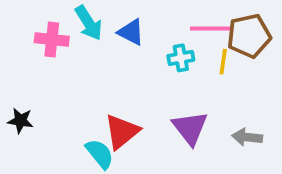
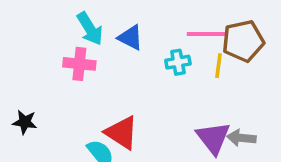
pink cross: (52, 39) -> (79, 64), moved
purple triangle: (190, 128) -> (213, 138), moved
red triangle: (122, 132) -> (122, 133), turned -48

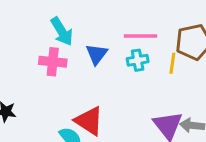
pink line: (206, 34) -> (141, 36), moved
blue triangle: (130, 38) -> (97, 54), moved, turned 40

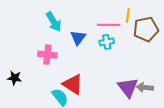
pink cross: (53, 62) -> (47, 55), moved
yellow line: (172, 63) -> (128, 15), moved

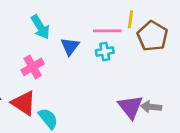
brown pentagon: (146, 29) -> (152, 36), turned -30
pink cross: (47, 55) -> (33, 67), turned -36
red triangle: (73, 84) -> (24, 103), moved

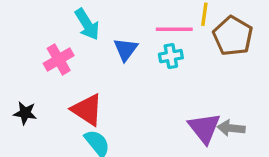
pink cross: (33, 67) -> (59, 59), moved
red triangle: (24, 103) -> (87, 110), moved

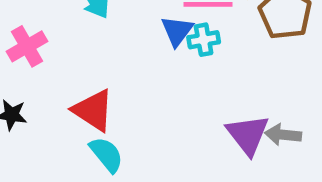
blue triangle: (126, 49) -> (177, 31), moved
pink cross: (59, 59) -> (27, 46), moved

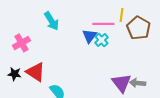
cyan cross: (204, 40) -> (101, 40), turned -32
red triangle: (93, 110) -> (35, 72), moved

